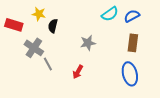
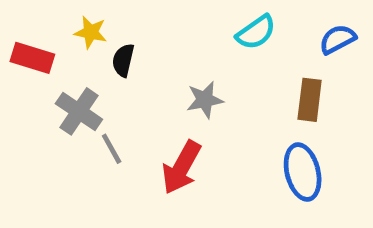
blue semicircle: (132, 16) -> (338, 39), moved
red arrow: (78, 72) -> (181, 167), size x1.6

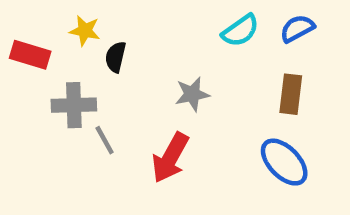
blue semicircle: (338, 39) -> (297, 28), moved
gray cross: (79, 111) -> (74, 105), turned -36
blue ellipse: (303, 172) -> (284, 162), turned -30

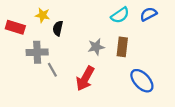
brown rectangle: (291, 94) -> (122, 47), moved

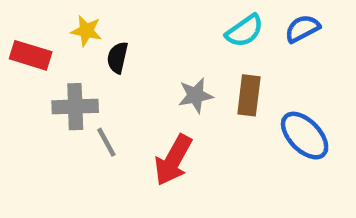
blue ellipse: (142, 81) -> (305, 136), moved

